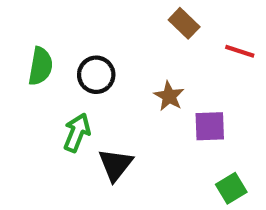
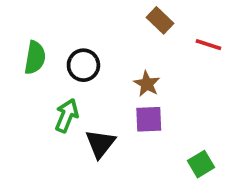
purple square: (210, 126) -> (149, 119), moved

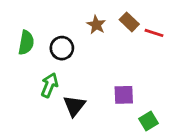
brown rectangle: (160, 20) -> (129, 22), moved
brown star: (147, 84) -> (96, 25), moved
purple square: (149, 119) -> (124, 95), moved

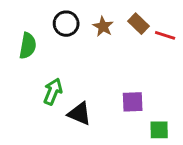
black circle: (62, 48) -> (66, 24), moved
black triangle: (74, 106) -> (79, 114), turned -45
green square: (149, 121) -> (159, 130), turned 30

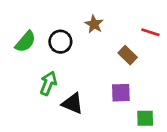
black circle: (66, 24) -> (60, 42), moved
brown rectangle: (139, 24) -> (128, 55), moved
green semicircle: (28, 46) -> (25, 42), turned 30

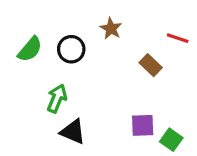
purple square: (121, 93) -> (143, 125), moved
black triangle: (73, 103) -> (73, 132), moved
green square: (145, 118) -> (171, 140), turned 36

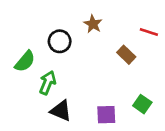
green semicircle: (30, 49) -> (25, 61), moved
purple square: (143, 125) -> (106, 115), moved
green square: (171, 140) -> (142, 104), moved

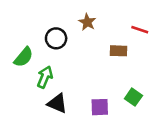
brown rectangle: (126, 55) -> (118, 51), turned -42

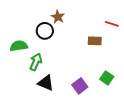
brown star: (87, 22) -> (58, 17), moved
green semicircle: (24, 57) -> (19, 46), turned -138
purple square: (100, 107) -> (80, 86), turned -35

